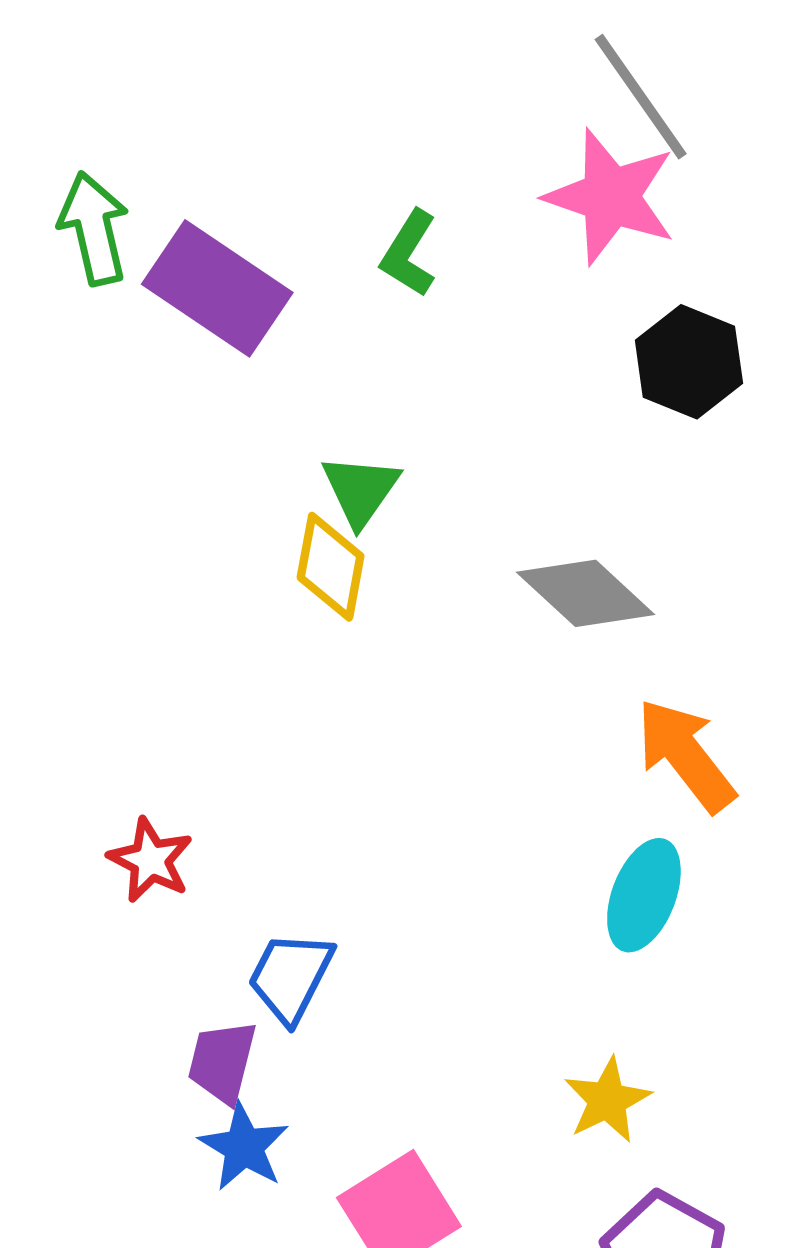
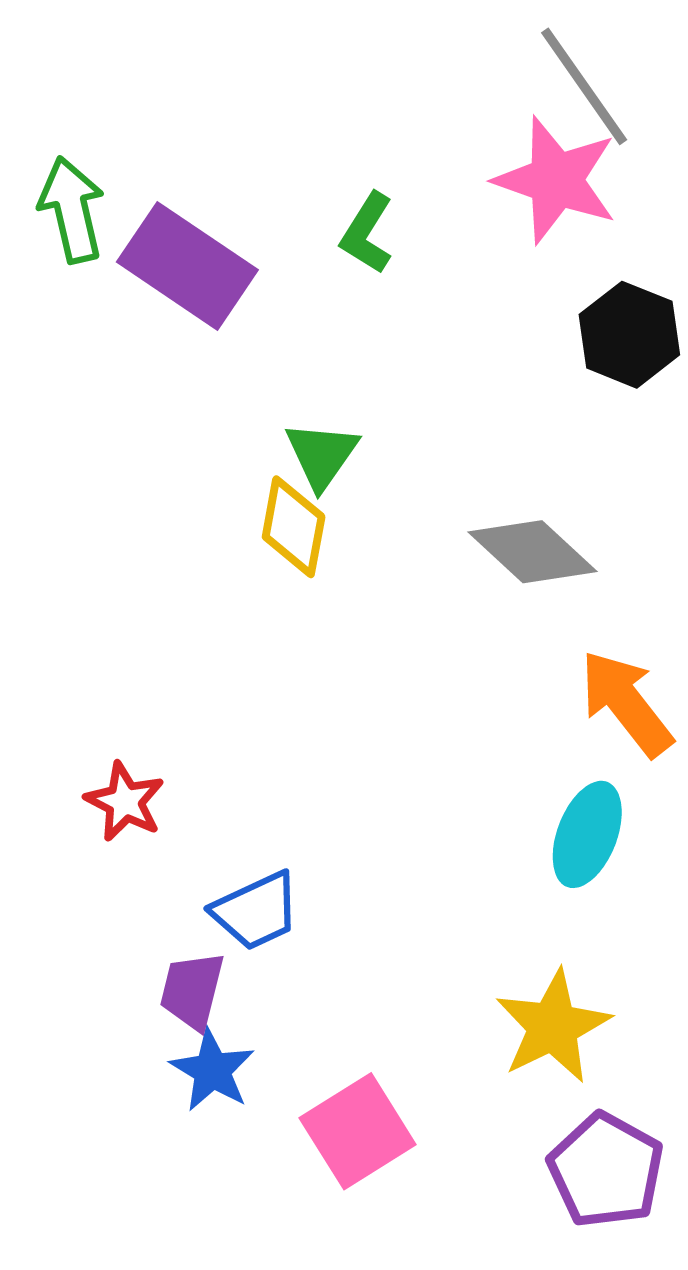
blue trapezoid: (291, 977) -> (256, 911), turned -142
yellow star: (607, 1100) -> (553, 1027), size x1.4

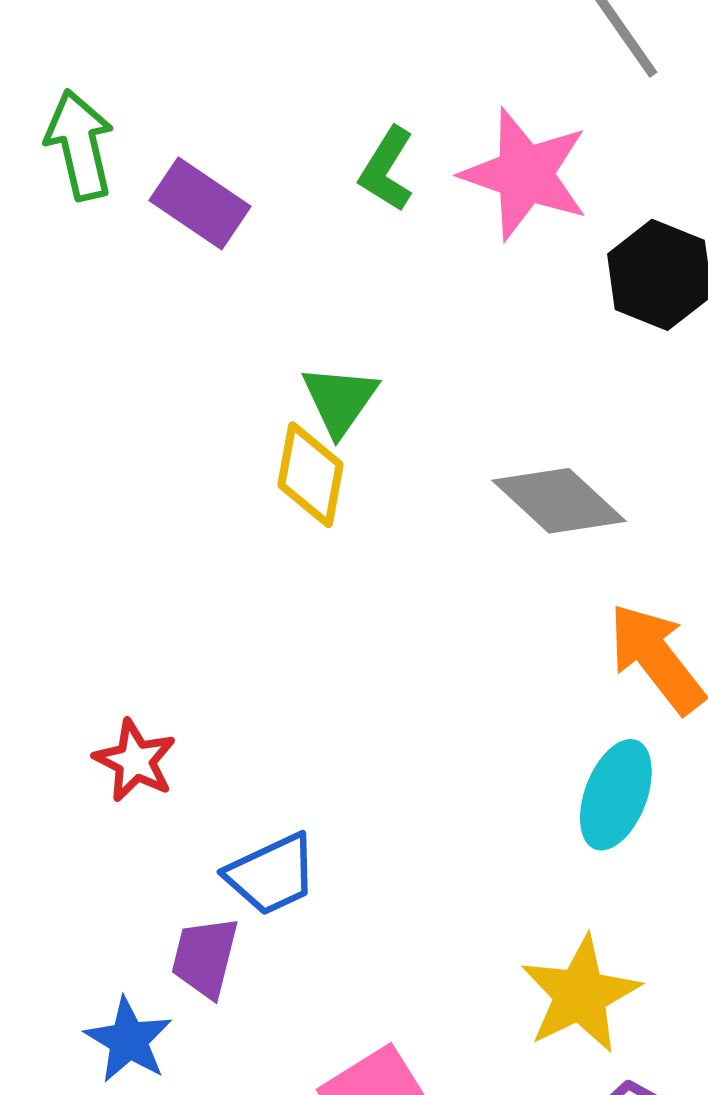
pink star: (556, 180) -> (525, 174), moved
purple rectangle: (187, 266) -> (200, 203), size x0.7
blue star: (212, 1070) -> (129, 1040), moved

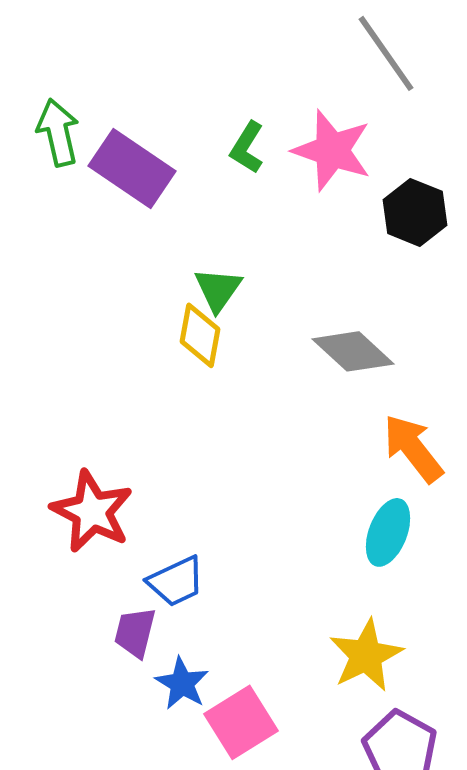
purple rectangle: (200, 203) -> (132, 168), size x1.4
red star: (135, 761) -> (92, 511), size x1.6
blue star: (129, 1040) -> (182, 683), moved

